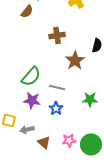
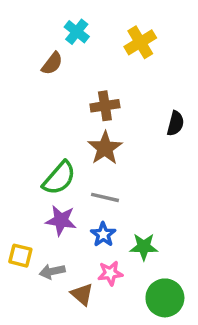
brown star: (75, 60) -> (105, 148), moved
green star: (90, 99) -> (144, 247), moved
pink star: (69, 140) -> (110, 273), moved

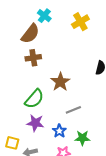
brown semicircle: (52, 63) -> (30, 34), size x1.5
brown cross: (105, 106) -> (33, 58), moved
gray line: (105, 197) -> (73, 110), moved, turned -35

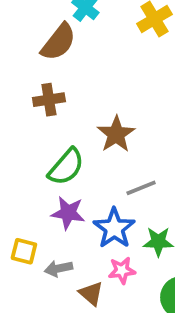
brown cross: (33, 58) -> (49, 100), moved
blue star: (59, 131) -> (114, 228), size x1.5

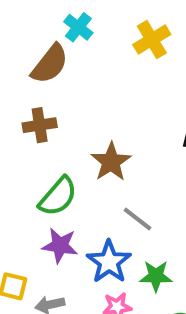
gray line: (141, 188) -> (138, 219), turned 60

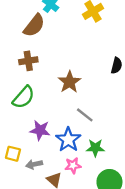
green semicircle: (58, 197) -> (24, 97), moved

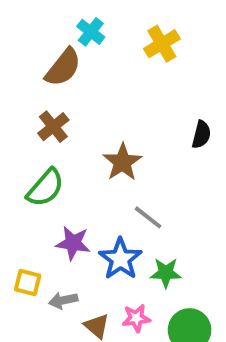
brown cross: (28, 61) -> (53, 127), turned -30
pink star: (73, 166) -> (136, 318), moved

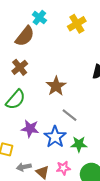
gray arrow: (63, 300) -> (24, 167), moved

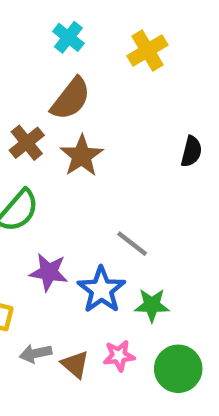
brown semicircle: (25, 36) -> (71, 99), moved
brown star: (56, 86) -> (82, 156), moved

